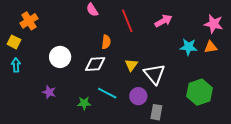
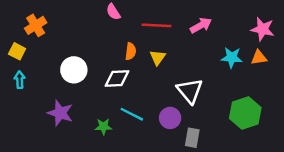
red line: (127, 21) -> (156, 25), turned -65
yellow triangle: (131, 65) -> (158, 58), moved
purple star: (49, 92) -> (60, 113), size x1.5

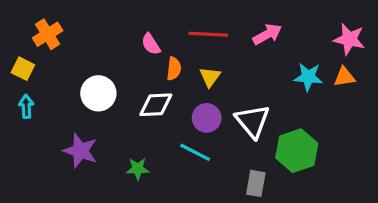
pink semicircle: (113, 12) -> (151, 44), moved
green hexagon: (245, 113) -> (297, 151), moved
cyan line: (132, 114) -> (195, 152), moved
purple circle: (170, 118) -> (207, 118), moved

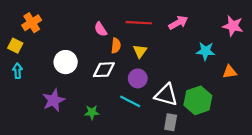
orange triangle: (344, 77) -> (230, 72), moved
white triangle: (253, 121) -> (166, 95), moved, turned -35
purple star: (80, 151) -> (54, 100), turned 30

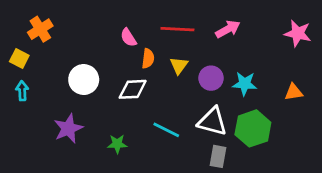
cyan star: (206, 51) -> (245, 84), moved
purple circle: (138, 78) -> (211, 78), moved

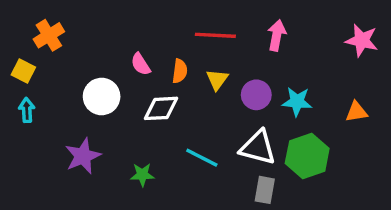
pink arrow: (228, 29) -> (277, 35), turned -50
pink semicircle: (128, 38) -> (141, 64), moved

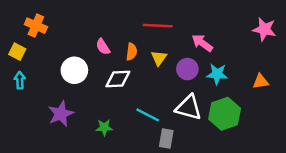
orange cross: (49, 35) -> (36, 26), turned -35
pink arrow: (277, 35) -> (202, 43), moved, turned -65
gray rectangle: (265, 190) -> (166, 139), moved

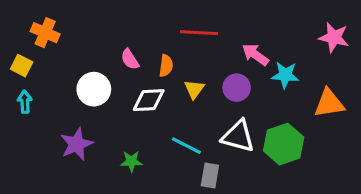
yellow triangle: (159, 58) -> (194, 89), moved
cyan star: (217, 74) -> (285, 75), moved
orange triangle: (261, 81) -> (329, 103), size x1.5

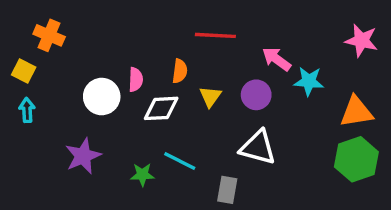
pink semicircle: (130, 59) -> (136, 80), moved, turned -145
green hexagon: (284, 144) -> (356, 159), moved
cyan line: (186, 146) -> (180, 161), moved

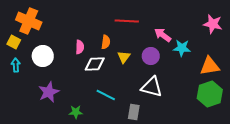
orange cross: (49, 35) -> (29, 21), size x1.4
white circle: (102, 97) -> (43, 56), moved
green star: (142, 175) -> (76, 112), moved

